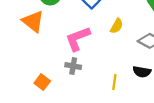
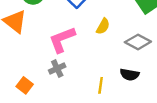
gray cross: (73, 66) -> (57, 69), turned -35

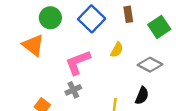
black semicircle: (130, 75) -> (142, 96), turned -78

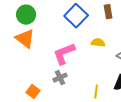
green circle: (50, 18) -> (26, 15), moved
yellow semicircle: (117, 50) -> (98, 43), turned -112

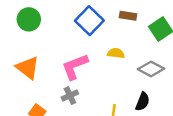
brown rectangle: (108, 12) -> (128, 16), turned -72
orange triangle: (25, 39) -> (28, 68), moved

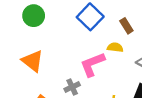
brown rectangle: (128, 16) -> (126, 26), moved, turned 49
pink L-shape: (75, 67) -> (92, 64), moved

